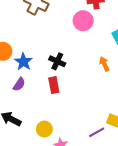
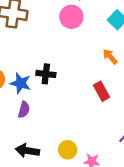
black cross: (57, 61) -> (46, 74), moved
red rectangle: (54, 85) -> (102, 91), moved

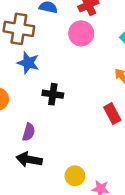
blue star: (20, 83) -> (28, 63), moved
black arrow: (27, 151) -> (29, 159), moved

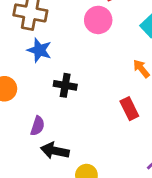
black arrow: (29, 159) -> (55, 151), moved

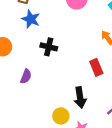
black arrow: (55, 151) -> (80, 97), moved, turned -114

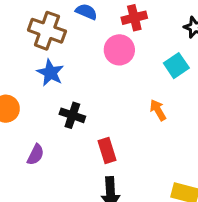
red rectangle: (96, 67) -> (107, 150), moved

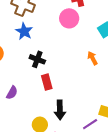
red rectangle: (107, 150) -> (47, 82), moved
purple semicircle: (35, 155) -> (12, 93), moved

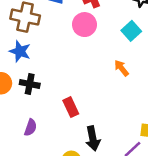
blue star: (24, 31) -> (20, 51), moved
black cross: (37, 59) -> (30, 84), moved

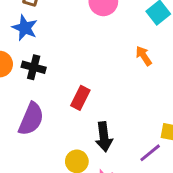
red rectangle: (71, 107) -> (80, 98), turned 48
purple semicircle: (30, 127) -> (31, 119), size x1.6

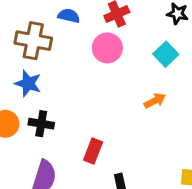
orange arrow: (144, 56) -> (155, 101), turned 102

